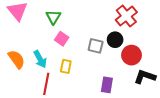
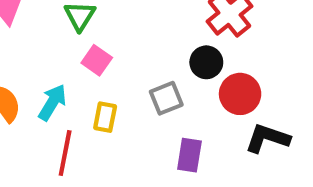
gray square: (96, 46) -> (166, 98), moved, turned -35
cyan arrow: (40, 59) -> (52, 102), turned -120

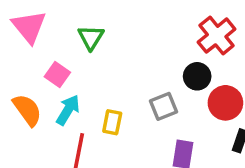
pink square: (97, 60) -> (57, 75), moved

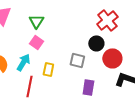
pink square: (57, 75) -> (36, 42), moved
gray square: (164, 106) -> (77, 60), turned 35

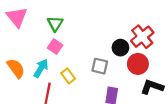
red cross: (107, 20) -> (142, 37), moved
yellow rectangle: (48, 69) -> (68, 76), turned -48

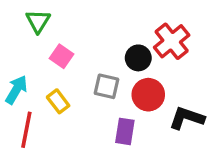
pink square: (55, 46) -> (61, 56), moved
red circle: (138, 64) -> (148, 95), moved

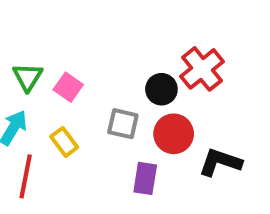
green triangle: (38, 21) -> (28, 77), moved

